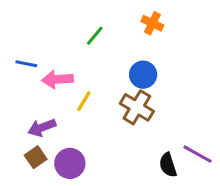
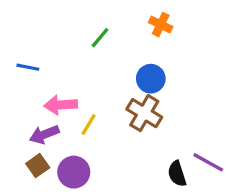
pink arrow: (57, 79) -> (61, 105), moved
yellow line: (84, 101) -> (89, 125), moved

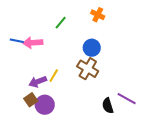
pink arrow: (61, 105) -> (33, 43), moved
purple arrow: (44, 134) -> (38, 82), moved
brown square: (38, 166) -> (31, 100), moved

